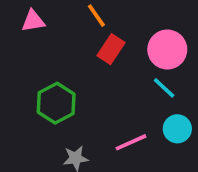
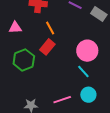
red rectangle: (111, 49) -> (47, 47), moved
green hexagon: (56, 103) -> (24, 60), moved

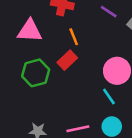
pink triangle: (15, 28) -> (30, 31), size x1.5

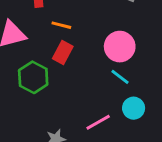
orange line: (74, 37) -> (61, 25), turned -36

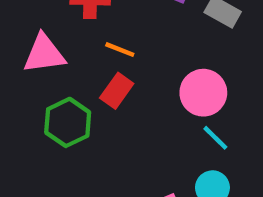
cyan line: (120, 77) -> (215, 138), moved

